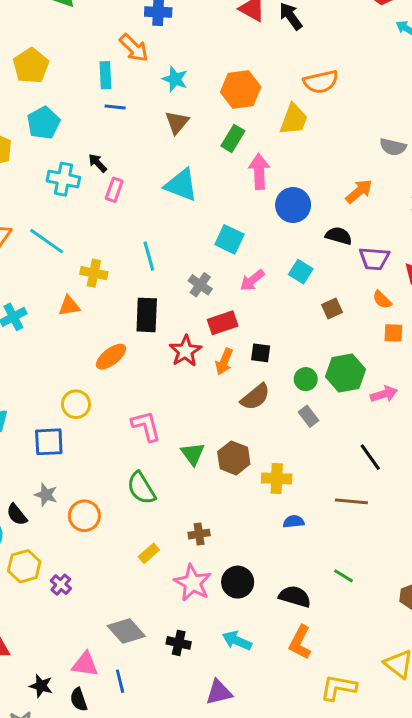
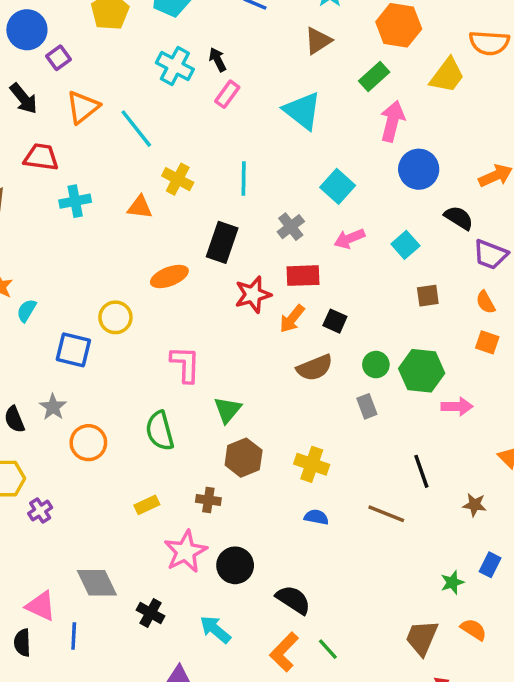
brown hexagon: (234, 458) -> (244, 458), moved
green line: (343, 576) -> (328, 649), moved

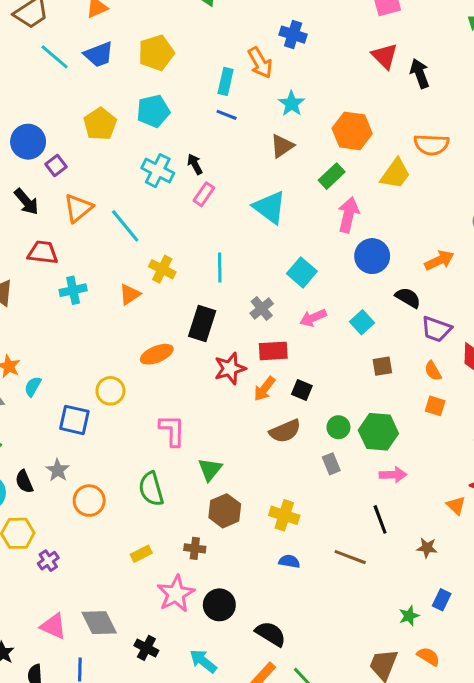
orange triangle: (140, 207) -> (130, 294), turned -40
pink arrow: (457, 406) -> (393, 475), moved
pink triangle: (41, 606) -> (53, 626), moved

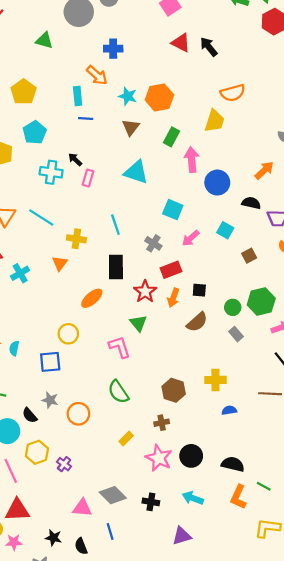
orange hexagon: (352, 131) -> (159, 97), moved
green triangle: (210, 469) -> (138, 323), moved

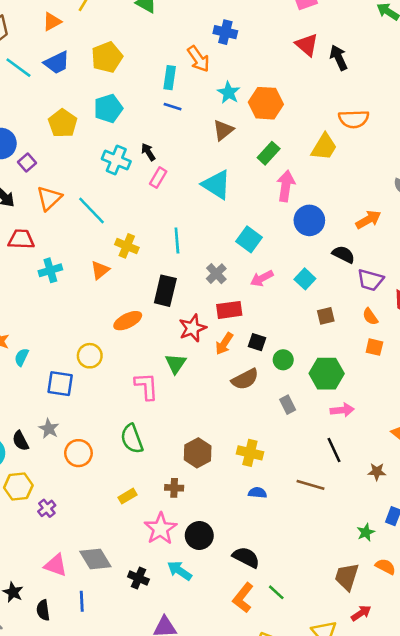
green circle: (233, 307) -> (283, 360), moved
cyan arrow: (193, 498) -> (180, 571), moved

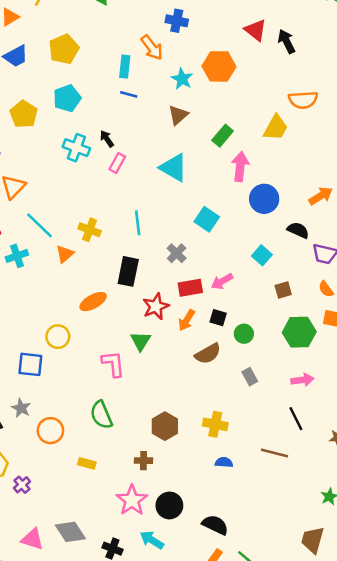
orange hexagon: (266, 103) -> (219, 66), moved
cyan line: (91, 211) -> (39, 225), moved
pink arrow: (262, 278) -> (222, 281), moved
green hexagon: (327, 374) -> (299, 332), moved
yellow rectangle: (128, 496) -> (87, 463), moved, turned 48

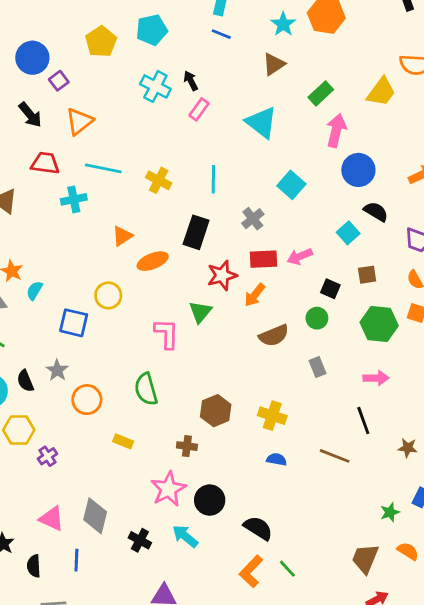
cyan line: (39, 225) -> (103, 168), turned -40
black semicircle: (298, 230) -> (376, 212), moved
orange triangle: (65, 254) -> (122, 236), moved
black square: (218, 318) -> (330, 289), moved
gray diamond: (70, 532) -> (95, 516), turned 40

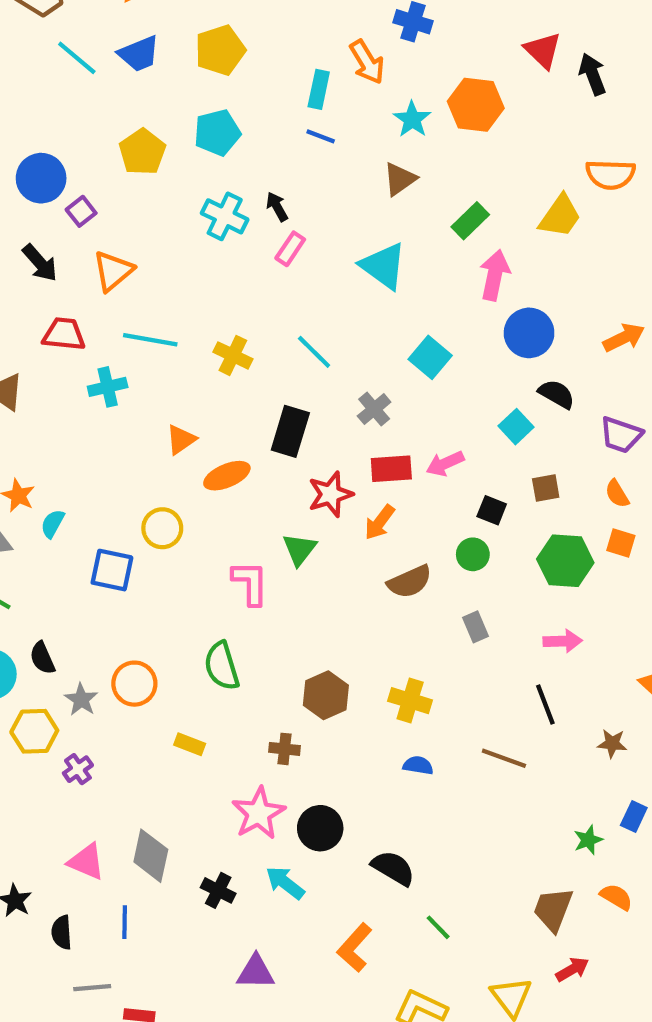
cyan line: (213, 179) -> (314, 352), turned -44
gray star: (57, 370) -> (81, 700), moved
orange L-shape: (251, 571) -> (355, 948), moved

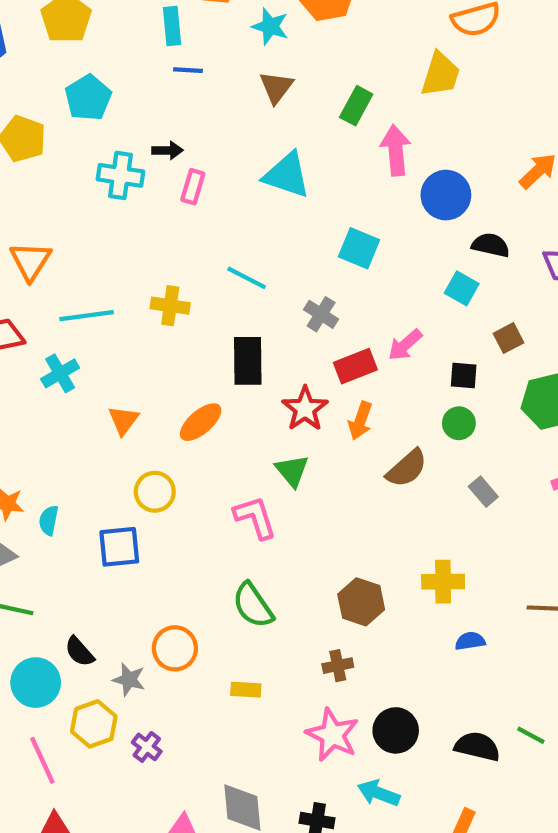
black arrow: (277, 207) -> (167, 150), turned 136
orange triangle: (181, 440) -> (123, 420), moved
green line: (438, 927) -> (531, 735), moved

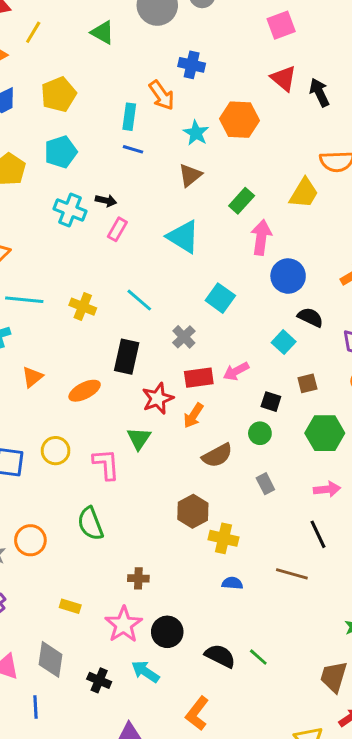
yellow circle: (155, 492) -> (56, 451), moved
brown hexagon: (361, 602) -> (193, 511), moved
yellow rectangle: (246, 690) -> (70, 606), moved

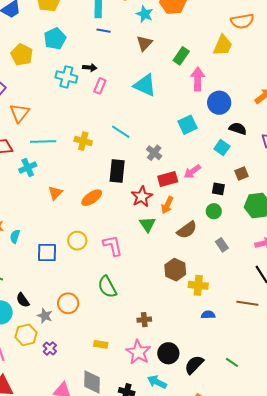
cyan square: (220, 298) -> (187, 125), moved, turned 36
green triangle: (139, 438) -> (147, 224), moved
black semicircle: (220, 656) -> (194, 365), moved, turned -65

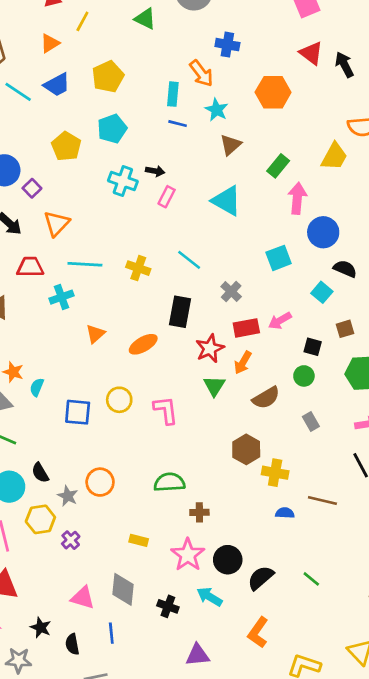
cyan star: (145, 14) -> (217, 110), moved
green semicircle: (107, 287) -> (169, 482), moved, turned 110
brown line: (247, 303) -> (322, 500), moved

